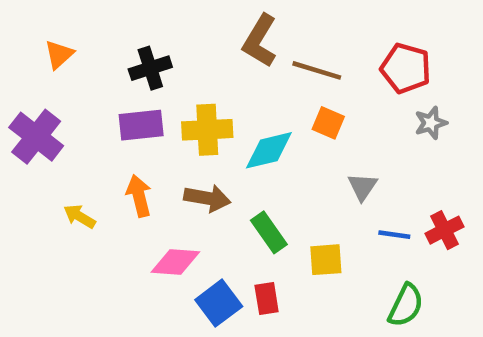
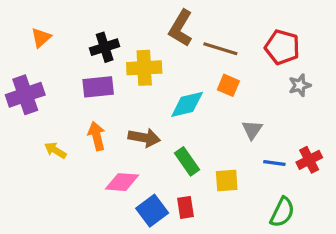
yellow cross: (207, 130) -> (144, 68), moved
purple cross: (36, 137) -> (25, 95), turned 33

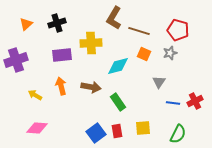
black cross: (105, 47) -> (57, 23), moved
gray star: (300, 85) -> (170, 53), moved
yellow square: (227, 180) -> (143, 128), moved
pink diamond: (122, 182) -> (37, 128), moved

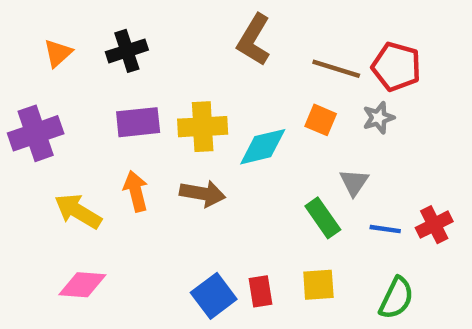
brown line: (139, 31) -> (336, 69), moved
yellow cross: (91, 43) -> (203, 127), moved
yellow arrow: (35, 95) -> (78, 211), size x1.5
green rectangle: (118, 102) -> (323, 218), moved

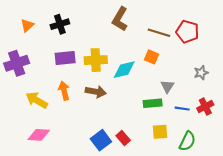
gray star: (378, 118) -> (201, 73), moved
green rectangle: (323, 218) -> (153, 103), turned -60
yellow square: (318, 285) -> (160, 132), moved
red rectangle: (260, 291) -> (123, 138), turned -32

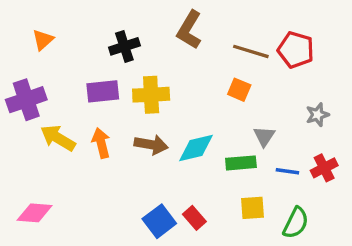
black cross: (60, 24) -> (124, 46), moved
cyan diamond: (124, 70) -> (196, 148), moved
yellow arrow: (37, 100) -> (58, 138), moved
pink diamond: (39, 135) -> (35, 213), moved

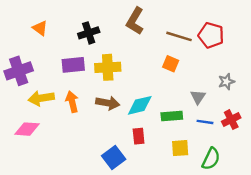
orange triangle: (43, 40) -> (40, 28), moved, turned -42
gray triangle: (264, 136) -> (198, 97), moved
yellow arrow: (58, 138) -> (41, 98), turned -40
pink diamond: (35, 213) -> (27, 129), moved
red rectangle: (194, 218) -> (139, 136), moved, turned 35

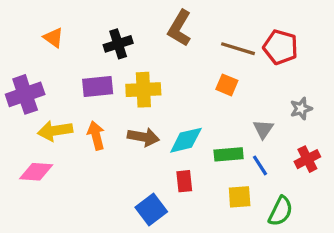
blue line: (205, 122) -> (260, 165), moved, turned 49

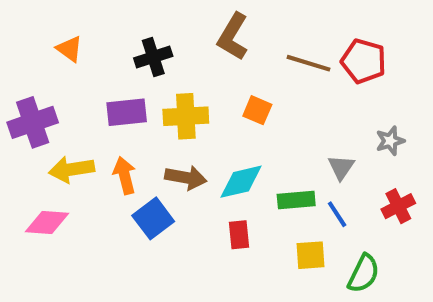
orange square: (227, 85) -> (257, 110), moved
blue square: (151, 210) -> (153, 218), moved

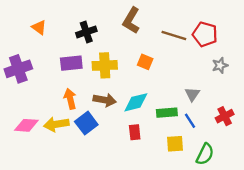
gray star: (390, 141) -> (220, 65), moved
yellow arrow: (71, 169) -> (56, 124), moved

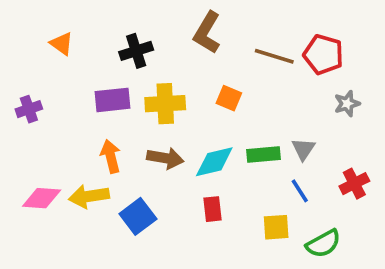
purple cross: (18, 69) -> (29, 109), size x0.6
green rectangle: (167, 113) -> (263, 154), moved
blue square: (86, 123) -> (138, 216), moved
green semicircle: (205, 154) -> (323, 244), turned 35

